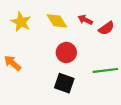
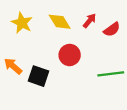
red arrow: (85, 20) -> (90, 21), turned 104
black square: (64, 83) -> (39, 76), moved

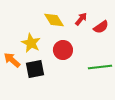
yellow star: (22, 23) -> (31, 43), moved
black square: (39, 76) -> (35, 69), turned -30

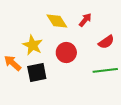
red semicircle: (101, 27) -> (106, 42), moved

